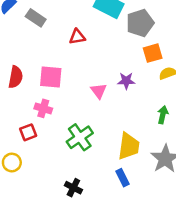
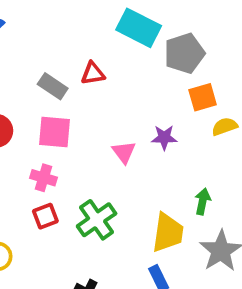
gray rectangle: (36, 18) -> (53, 86), moved
green arrow: (163, 115) -> (203, 201), moved
red square: (28, 132) -> (45, 216), moved

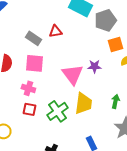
pink triangle: (124, 152) -> (72, 74), size x1.6
red square: (45, 216) -> (29, 109), turned 32
yellow trapezoid: (168, 233) -> (83, 103), moved

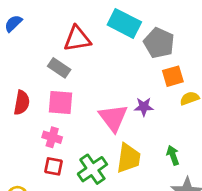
gray pentagon: (105, 20) -> (159, 43), turned -30
red triangle: (55, 31) -> (77, 39), moved, size x1.5
green arrow: (115, 101) -> (173, 155), turned -32

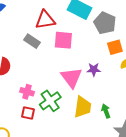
pink square: (60, 103) -> (63, 40), moved
green arrow: (173, 155) -> (106, 111), moved
green cross: (92, 169) -> (50, 101), moved

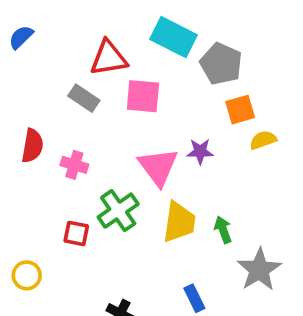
pink cross: (27, 92) -> (74, 165), moved

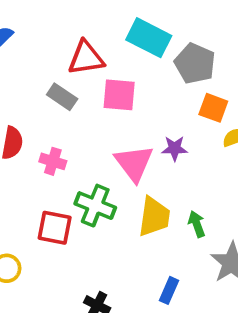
orange square: (240, 110) -> (213, 108), turned 36
green cross: (118, 211) -> (95, 206), turned -33
red square: (76, 233) -> (55, 228), size x1.4
blue rectangle: (194, 298) -> (169, 290), turned 50

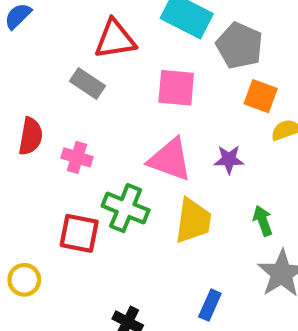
pink square: (119, 95) -> (176, 88), moved
purple star: (175, 148) -> (229, 160), moved
pink triangle: (134, 163) -> (170, 160), turned -33
green arrow: (197, 224) -> (263, 221), moved

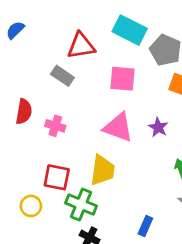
purple star: (229, 160) -> (158, 127), turned 30
green cross: (126, 208) -> (81, 205), moved
yellow trapezoid: (193, 221) -> (102, 170), moved
yellow circle: (24, 280) -> (31, 206), moved

